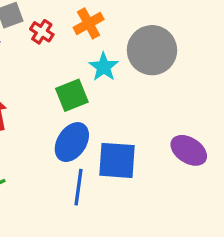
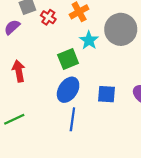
blue square: (117, 160) -> (106, 94), moved, size x0.7

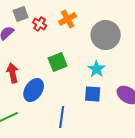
cyan star: (89, 40) -> (97, 69), moved
blue ellipse: (68, 90) -> (34, 90), moved

